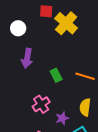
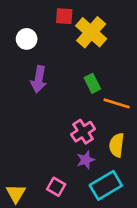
green rectangle: (56, 75) -> (92, 83), moved
pink cross: (41, 104) -> (83, 132), moved

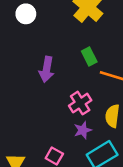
purple arrow: (39, 79) -> (47, 69), moved

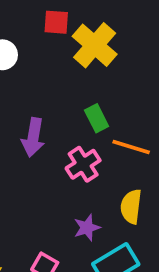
pink cross: (80, 103) -> (83, 164), moved

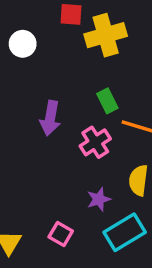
yellow cross: (95, 45) -> (106, 35), turned 33

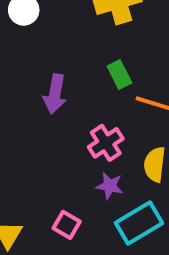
pink cross: (95, 142) -> (106, 143), moved
purple star: (99, 199) -> (110, 186), turned 30

